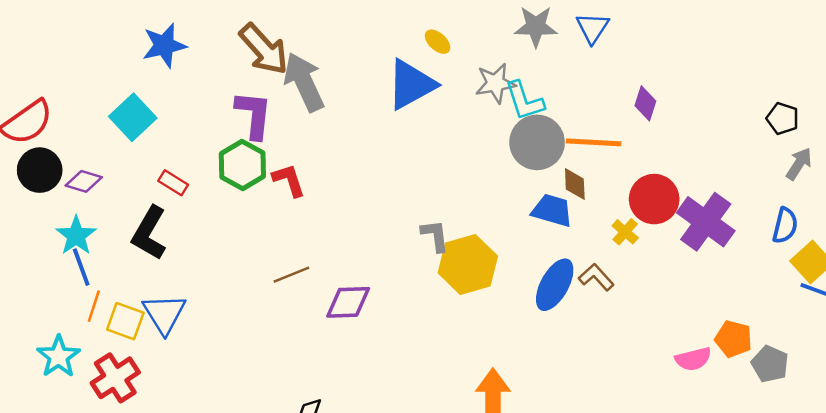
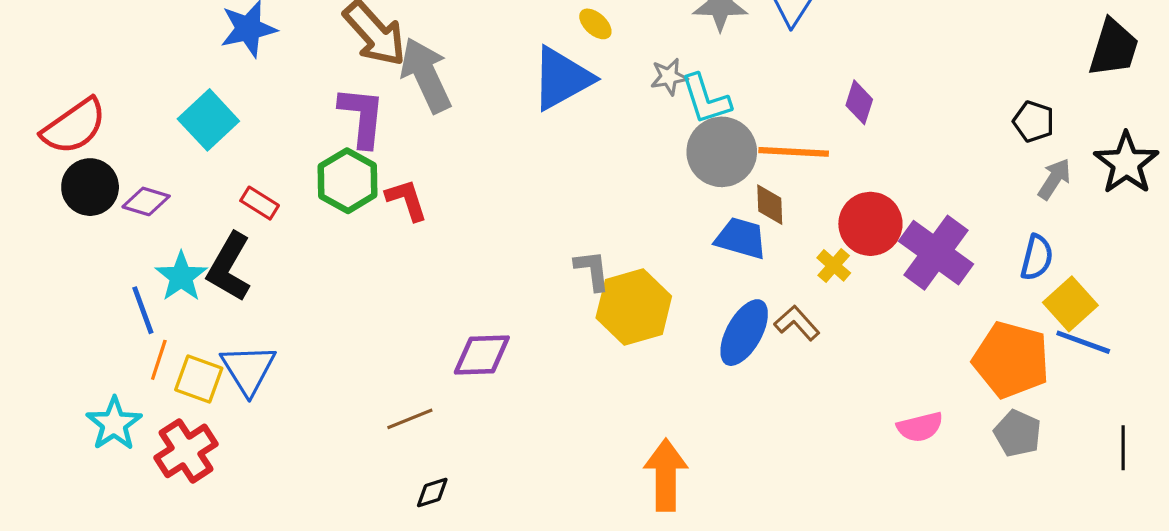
gray star: (495, 83) -> (669, 77), size x0.7
cyan star: (76, 236) -> (181, 277), moved
brown line: (291, 275) -> (410, 419), moved
orange pentagon: (733, 339) -> (1011, 360), moved, size x1.6

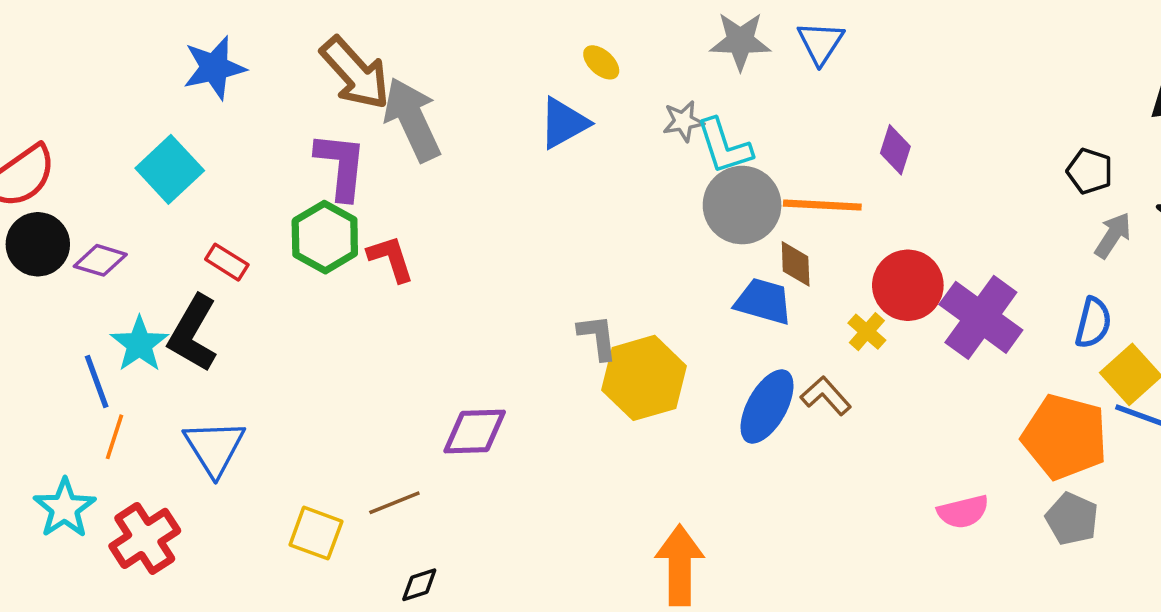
blue triangle: (562, 78) -> (564, 123), size x0.7
yellow square: (199, 379) -> (316, 533), moved

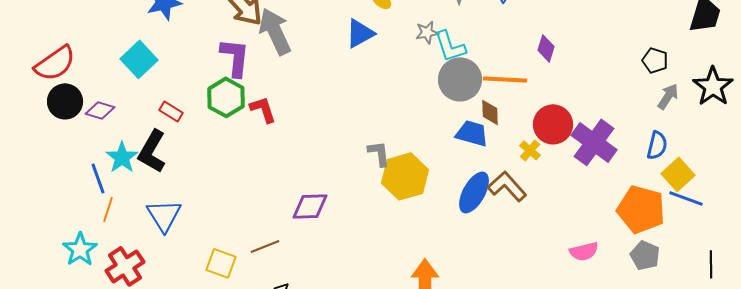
brown L-shape: (826, 396) -> (507, 186), size x1.4

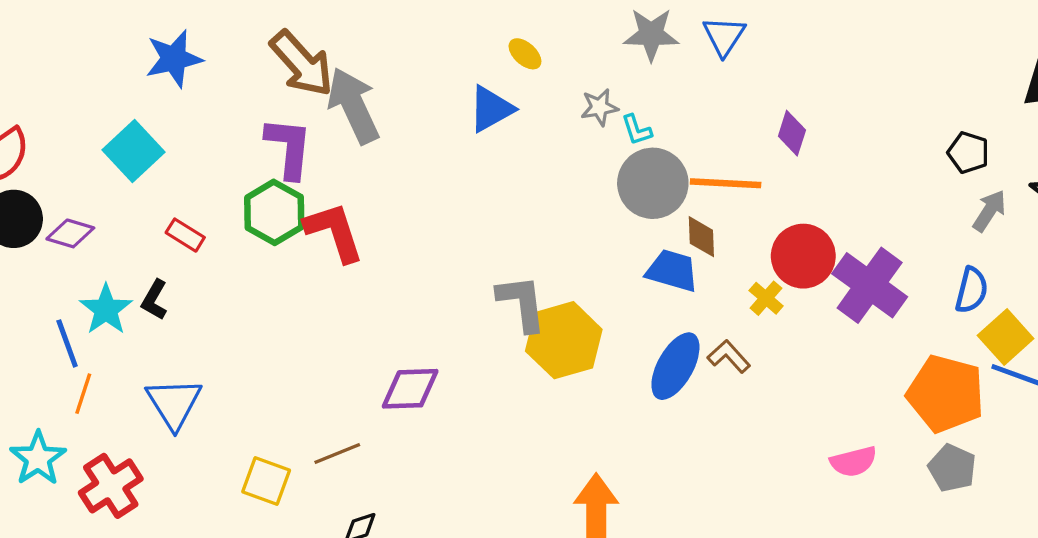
cyan L-shape: (450, 46) -> (637, 130), size x0.6
red L-shape: (263, 109) -> (334, 232), size x1.4
black L-shape: (152, 151) -> (154, 300), size x0.6
gray L-shape: (379, 153) -> (522, 303), size x1.4
brown L-shape: (507, 186) -> (729, 356), size x0.7

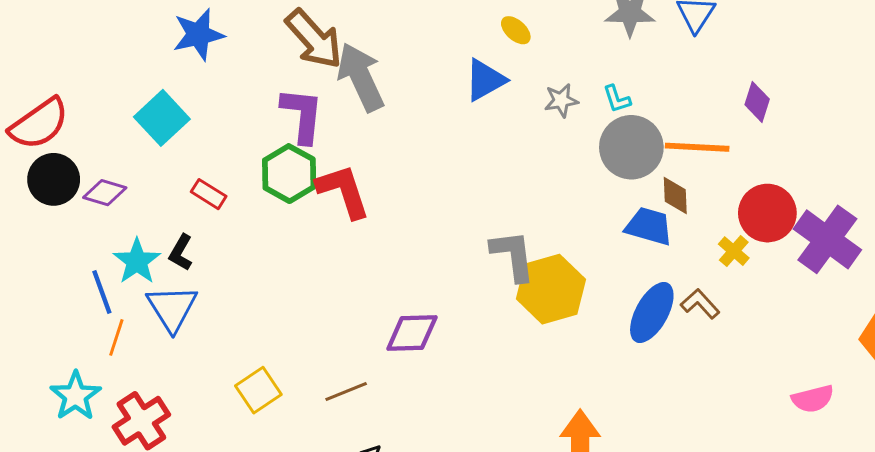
gray star: (599, 107) -> (561, 100), moved
blue triangle: (174, 403) -> (172, 308), moved
yellow square: (266, 481) -> (258, 390), moved, turned 36

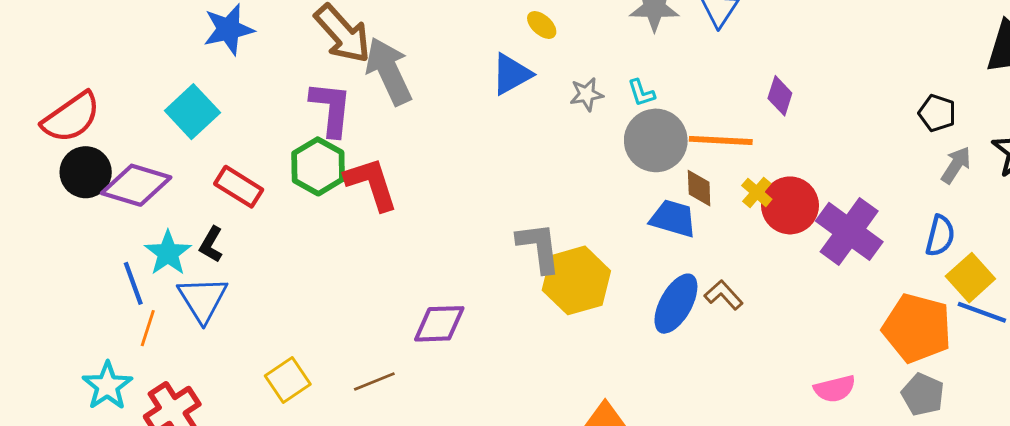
purple diamond: (105, 193) -> (136, 185), size x1.6
red rectangle: (209, 194) -> (239, 187), size x1.4
yellow cross: (734, 251) -> (757, 192), moved

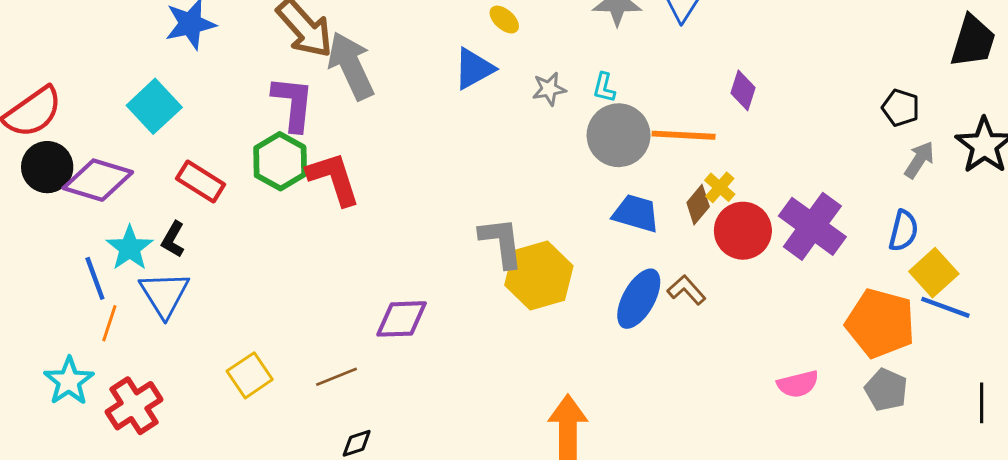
cyan L-shape: (641, 93) -> (604, 87), turned 32
brown diamond: (699, 188) -> (698, 205), moved, turned 42
red circle: (790, 205) -> (743, 231), moved

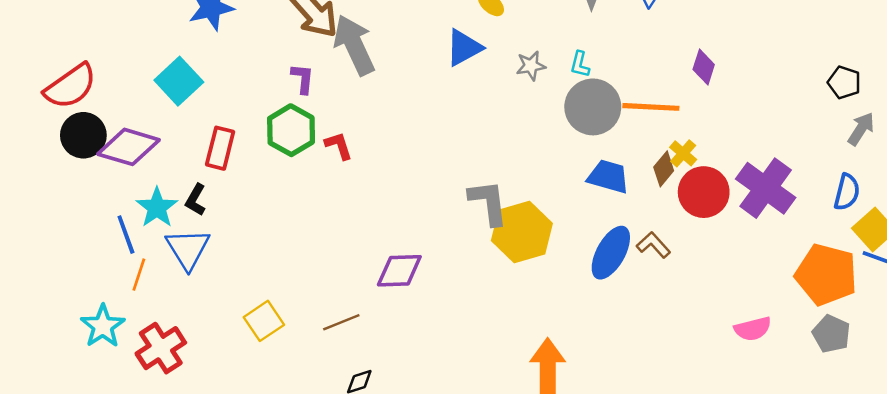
purple L-shape: (293, 103) -> (303, 79), size x0.6
red L-shape: (334, 179) -> (339, 146), size x0.6
red rectangle: (201, 182) -> (220, 148), turned 72

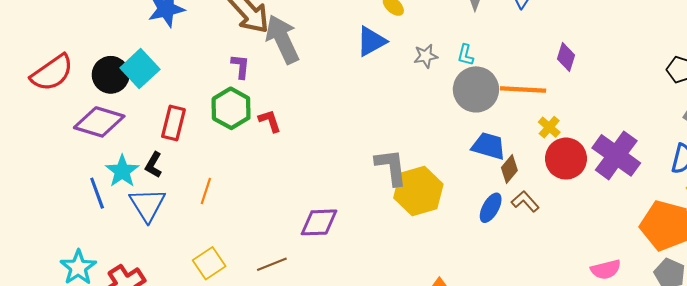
black circle: (83, 135) -> (111, 75), moved
brown diamond: (664, 169) -> (509, 169), moved
blue ellipse: (611, 253) -> (491, 208), size x0.7
orange line: (139, 275) -> (206, 191), moved

